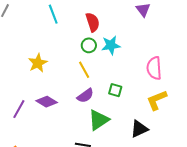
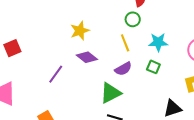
cyan star: (111, 45) -> (158, 42), moved
purple diamond: (47, 102) -> (87, 57), moved
green triangle: (99, 120) -> (111, 93), moved

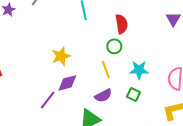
purple diamond: (87, 57) -> (67, 83), turned -55
purple line: (56, 74) -> (48, 100), moved

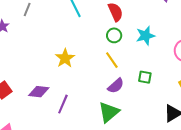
cyan star: (139, 70) -> (145, 36), moved
purple diamond: (67, 83) -> (39, 92), moved, turned 35

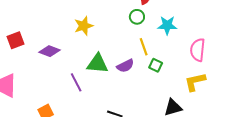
yellow line: (112, 60) -> (144, 47), moved
purple line: (63, 104) -> (76, 82), moved, turned -66
green triangle: (109, 112) -> (97, 64), moved, turned 30

